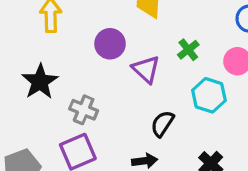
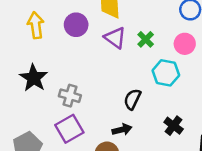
purple circle: (110, 44) -> (76, 25), moved
purple triangle: (146, 69) -> (115, 38), moved

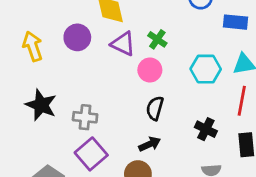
pink circle: (185, 44) -> (150, 70), moved
cyan hexagon: (166, 73) -> (206, 69), moved

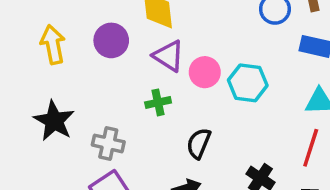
green cross: (157, 39) -> (158, 102), moved, turned 36
cyan hexagon: (206, 69) -> (248, 83), moved
pink circle: (150, 70) -> (205, 72), moved

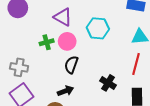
purple triangle: (169, 56) -> (63, 17), moved
pink circle: (205, 72) -> (67, 41), moved

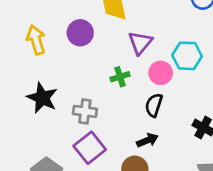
purple triangle: (63, 17) -> (140, 43), turned 42
pink circle: (67, 41) -> (161, 73), moved

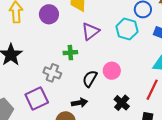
cyan hexagon: (187, 56) -> (127, 29), moved
pink circle: (161, 73) -> (112, 71), moved
gray cross: (85, 111) -> (52, 73), moved

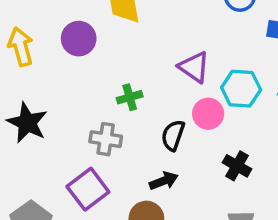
cyan hexagon: (127, 29) -> (241, 89), moved
purple triangle: (91, 31) -> (194, 67), moved, turned -36

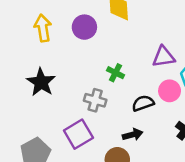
purple triangle: (194, 67) -> (164, 57), turned -50
green cross: (130, 97) -> (116, 73), turned 36
black semicircle: (173, 135) -> (143, 103), turned 45

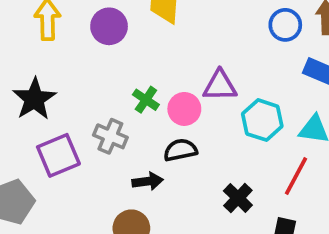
pink circle: (170, 91) -> (184, 109), moved
purple square: (78, 134) -> (58, 155), moved
black arrow: (133, 135) -> (148, 181), moved

